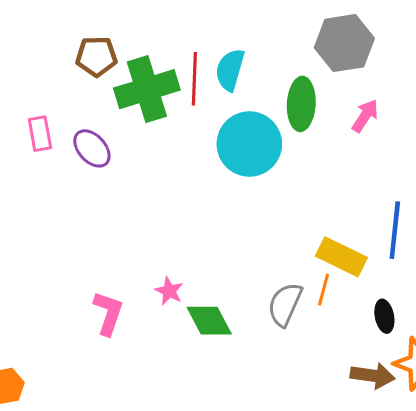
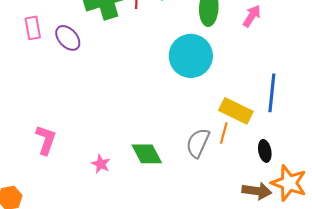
cyan circle: (249, 144) -> (191, 56), moved
pink star: (169, 291) -> (101, 164), moved
pink L-shape: (108, 313) -> (46, 140), moved

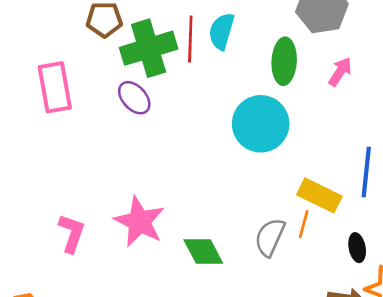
pink rectangle: (33, 28) -> (55, 87), size x1.6
purple ellipse: (68, 38) -> (134, 98), moved
pink star: (101, 164) -> (139, 222), moved, size x2.0

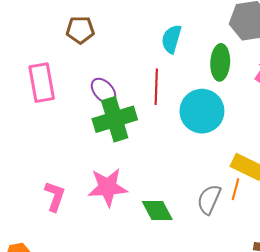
red line: (190, 39) -> (156, 87), moved
green cross: (149, 48) -> (115, 119), moved
pink star: (139, 222) -> (108, 187), turned -30

